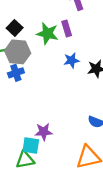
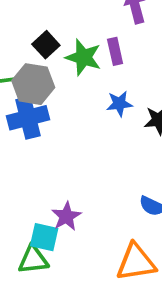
black square: (15, 28) -> (46, 45), moved
blue cross: (16, 73) -> (28, 118), size x1.5
purple star: (44, 132) -> (66, 216), turned -30

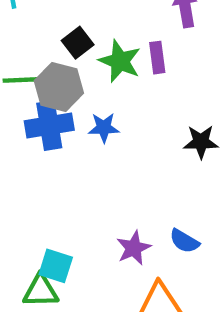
blue star: (119, 104) -> (104, 128), moved
purple star: (66, 216) -> (134, 248), moved

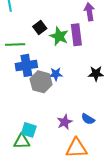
purple rectangle: (157, 58) -> (76, 35), size x1.5
gray hexagon: (59, 87) -> (41, 82), moved
blue star: (104, 128) -> (56, 74), moved

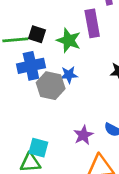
black square: (40, 28) -> (37, 34), moved, turned -32
green star: (59, 36) -> (69, 40), moved

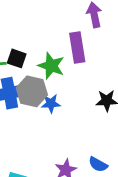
gray hexagon: (51, 86) -> (32, 91), moved

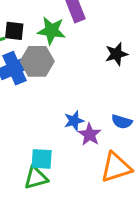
blue star: (51, 103) -> (74, 121), moved

